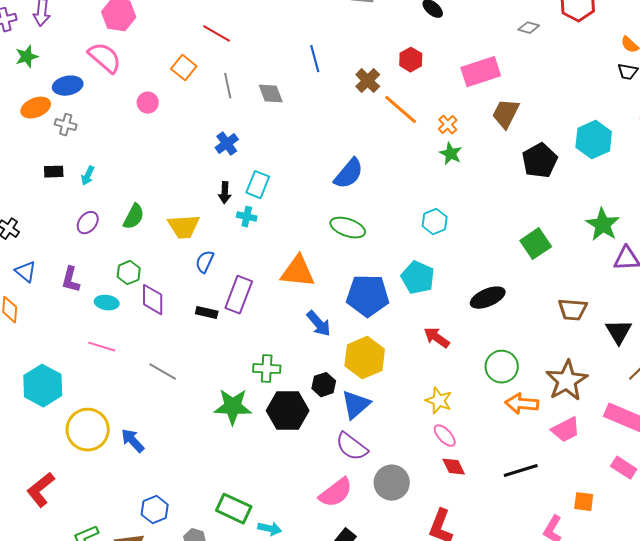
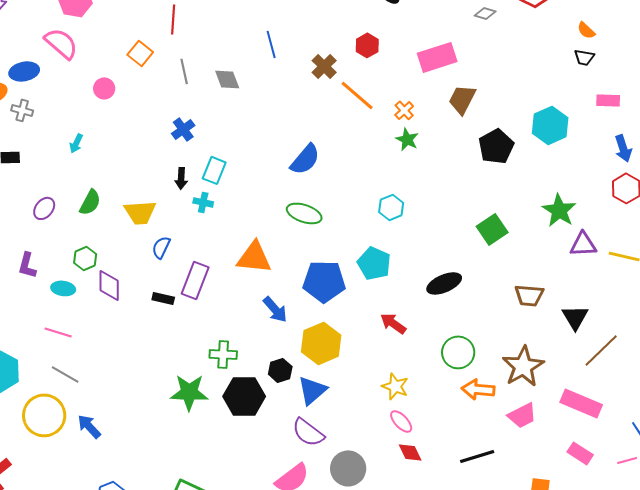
red line: (217, 34) -> (173, 19), turned 64
cyan arrow: (88, 176) -> (76, 143), moved
gray line: (163, 372) -> (65, 374), moved

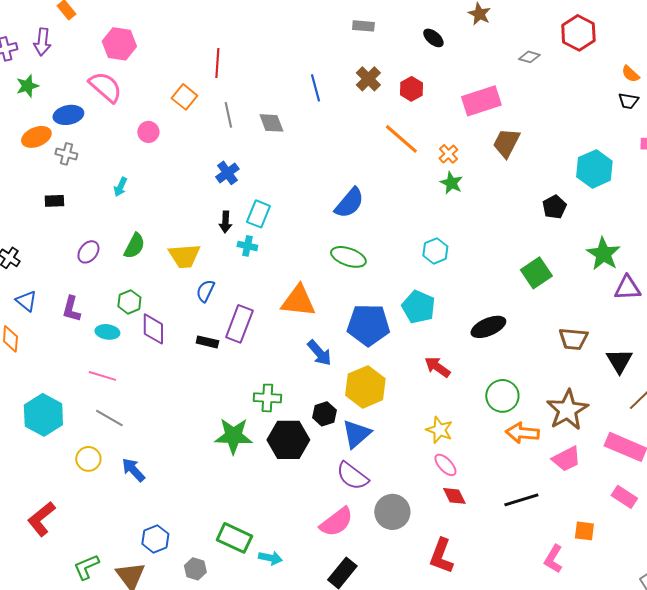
brown cross: (324, 66) -> (368, 79), moved
black pentagon: (496, 146) -> (554, 207), moved, size x0.7
yellow circle: (44, 415) -> (88, 459), size x0.6

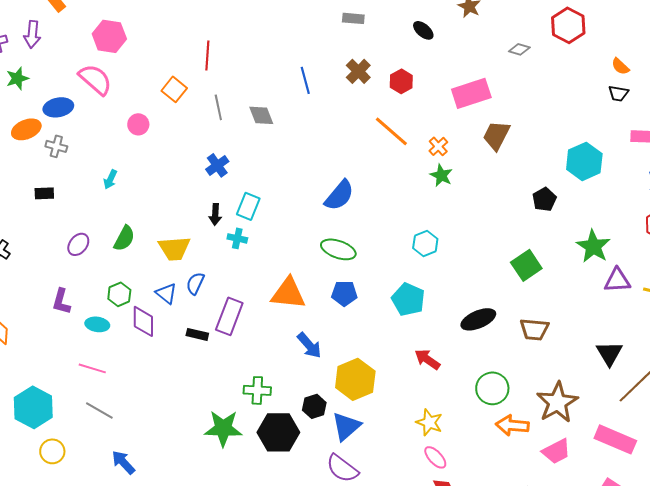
blue triangle: (26, 301) -> (166, 293), moved
blue pentagon: (368, 325) -> (344, 293), moved, size x0.6
brown trapezoid: (573, 339) -> (534, 329), moved
yellow circle: (88, 459) -> (52, 451), moved

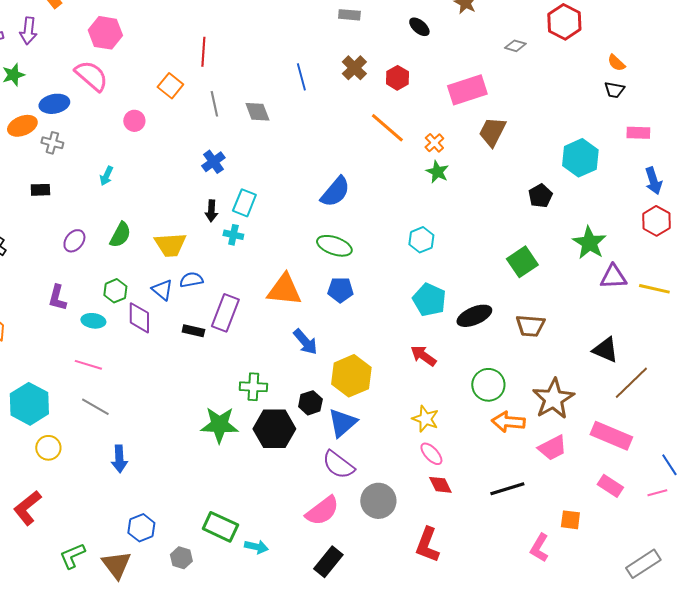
blue semicircle: (195, 283) -> (191, 280), turned 55
cyan pentagon: (408, 299) -> (429, 300), moved
black triangle: (609, 353) -> (605, 350), turned -36
blue arrow: (123, 462) -> (119, 459), turned -140

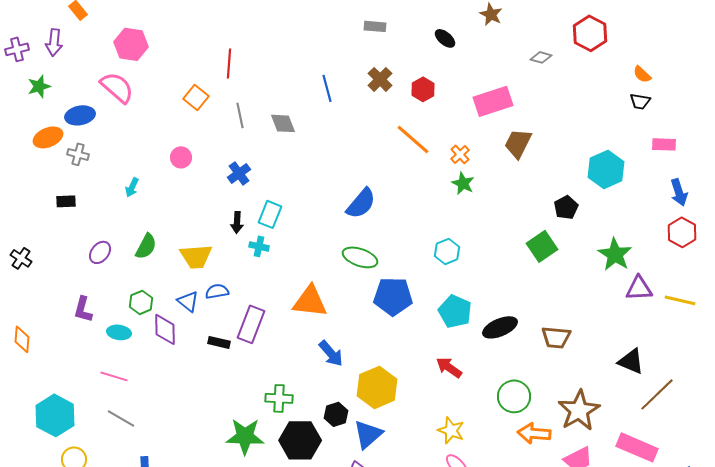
pink circle: (134, 121) -> (181, 157), moved
green square: (522, 262) -> (542, 246), moved
blue pentagon: (340, 290) -> (393, 296), moved, size x1.5

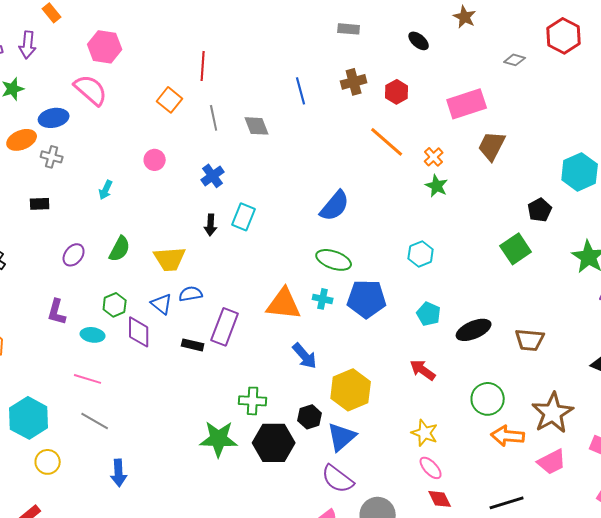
brown cross: (380, 79) -> (354, 82), turned 30
cyan cross: (259, 246) -> (323, 299), moved
cyan pentagon: (455, 311) -> (429, 314), size x0.7

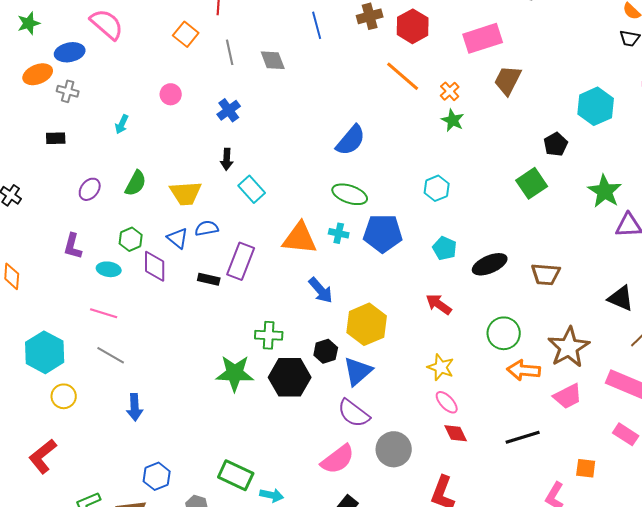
red hexagon: (397, 92) -> (413, 26), size x1.4
cyan rectangle: (244, 217) -> (252, 189), moved, turned -64

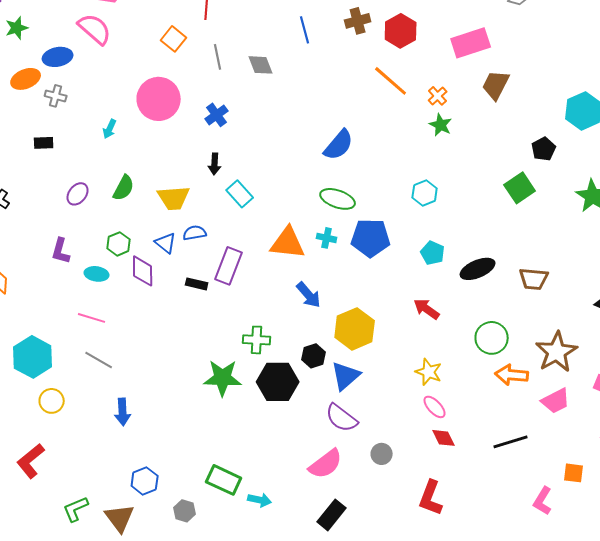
pink circle: (171, 94) -> (159, 99), size x2.0
gray circle: (394, 449) -> (382, 454), size x0.6

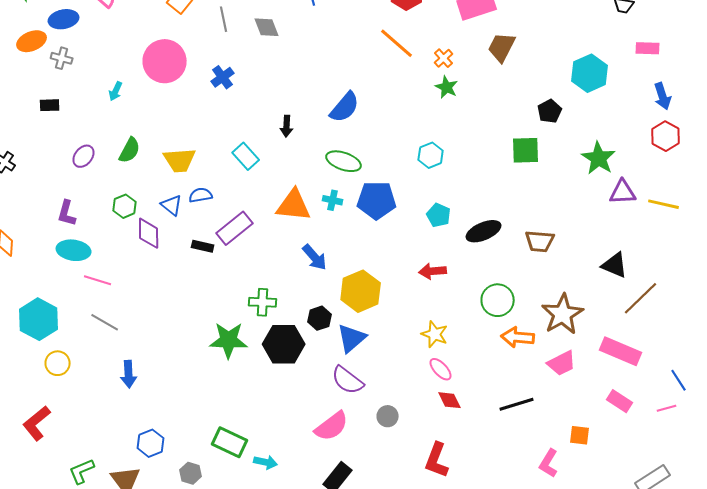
black arrow: (215, 164) -> (287, 126), moved
green square: (520, 188) -> (526, 150), turned 32
purple rectangle: (229, 266) -> (235, 228), turned 30
cyan ellipse: (97, 274) -> (74, 250), moved, size x1.4
red arrow: (427, 309) -> (433, 271), turned -40

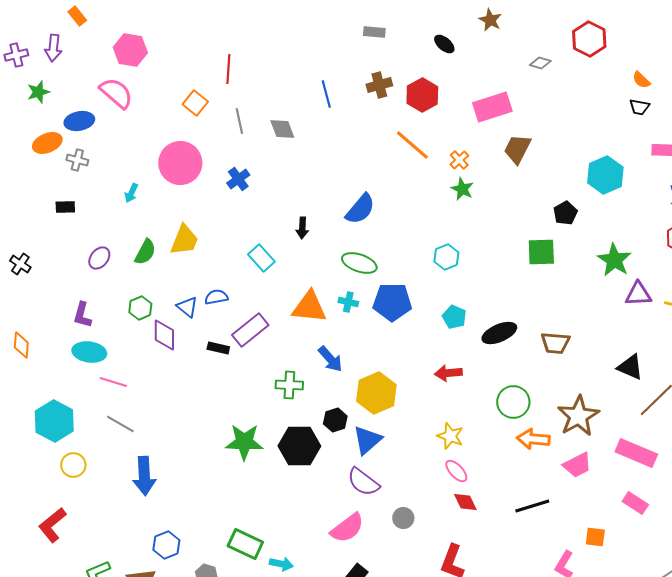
yellow trapezoid: (180, 160) -> (184, 240), moved, turned -64
green cross: (263, 302) -> (289, 385), moved
blue arrow: (129, 374) -> (144, 476), size x1.4

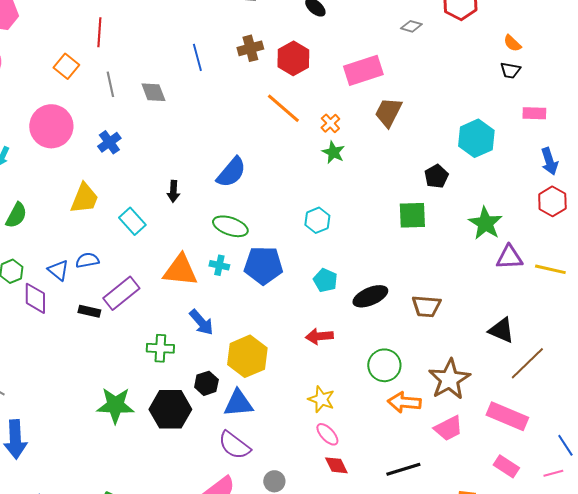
yellow trapezoid: (184, 240) -> (84, 198), moved
blue triangle: (367, 440) -> (238, 403), turned 36

